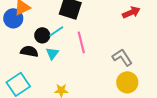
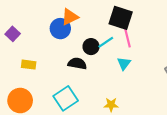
pink line: (81, 42) -> (127, 36), moved
cyan triangle: (52, 53) -> (124, 63), moved

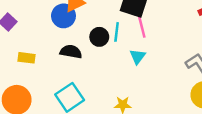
cyan line: (106, 42) -> (117, 32), turned -49
black semicircle: (77, 63) -> (71, 52), moved

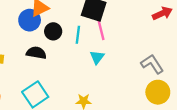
black circle: (99, 37) -> (53, 31), moved

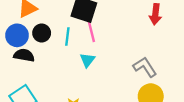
red arrow: (162, 13) -> (155, 14), turned 120
blue circle: (30, 20) -> (17, 35), moved

